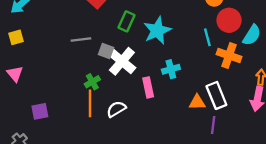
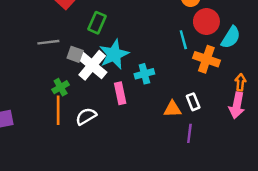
cyan star: (157, 31) -> (114, 54), moved
white rectangle: (216, 95) -> (193, 102), size x0.6

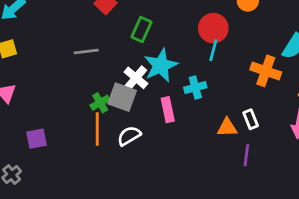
red circle: (206, 22) -> (213, 28), moved
cyan line: (183, 40) -> (213, 50), moved, turned 30
gray square: (75, 54) -> (122, 97), moved, size x1.5
white cross: (92, 65) -> (136, 78), size x0.7

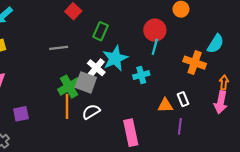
green cross: (100, 103) -> (69, 87), size x1.5
pink rectangle: (168, 110) -> (131, 133), moved, size x1.4

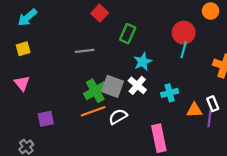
cyan star: (115, 58) -> (143, 62), size x0.7
white cross: (96, 68) -> (137, 85), moved
cyan cross: (141, 75) -> (170, 93), moved
orange line: (67, 106) -> (93, 111), turned 70
purple line: (180, 126) -> (210, 119), moved

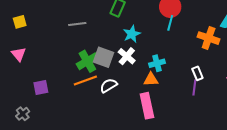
orange triangle: (194, 110) -> (151, 79), moved

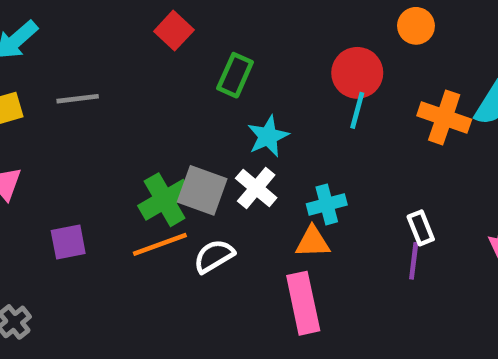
gray line: (77, 24) -> (78, 99), moved
orange cross: (209, 38) -> (444, 117), moved
purple square: (41, 88) -> (68, 242), moved

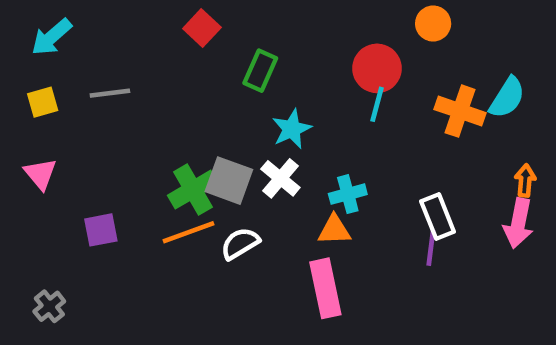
white rectangle: (421, 228) -> (438, 217), size x1.4

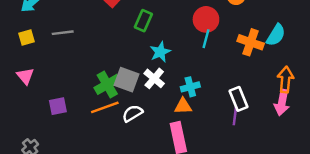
orange arrow: (525, 181) -> (285, 80), size x1.5

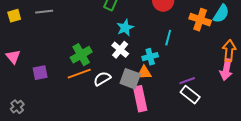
cyan line: (206, 39) -> (168, 38), moved
pink triangle: (25, 76) -> (13, 57), moved
gray square: (126, 80) -> (130, 79), moved
white rectangle: (239, 99) -> (190, 95), moved, turned -30
purple line: (235, 116) -> (187, 81), turned 63

